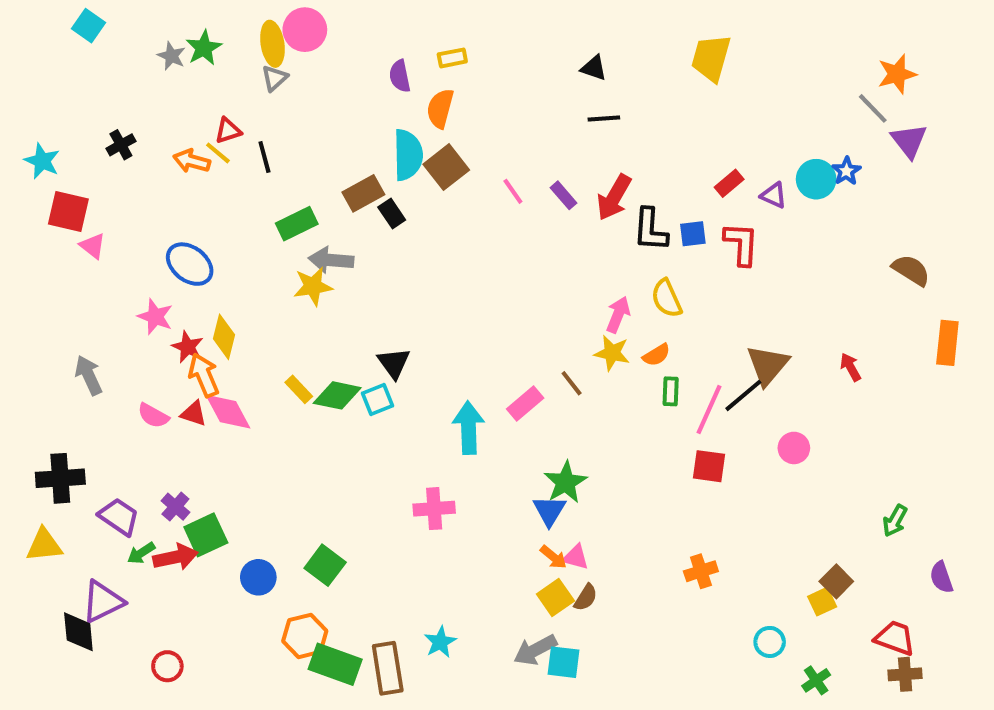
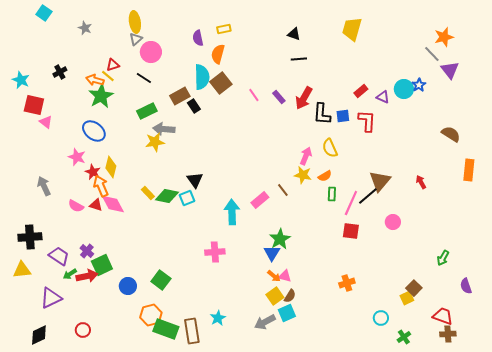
pink circle: (305, 30) -> (151, 52), moved
green star: (204, 48) -> (101, 96), moved, size x1.4
black line: (264, 157) -> (144, 78), moved, turned -42
black diamond: (78, 632) -> (39, 335), moved, turned 70
cyan square: (563, 662) -> (287, 313), moved, turned -30

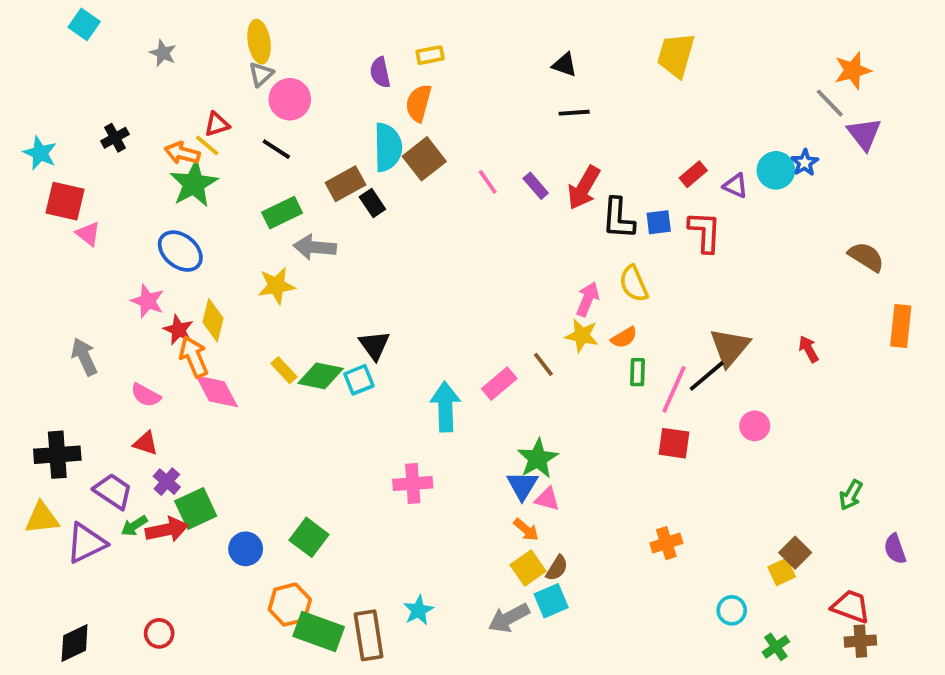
yellow star: (155, 142) -> (276, 286), moved
red triangle: (96, 205) -> (146, 443), moved
pink triangle: (285, 276) -> (547, 499), moved
purple triangle: (51, 298) -> (86, 543), moved

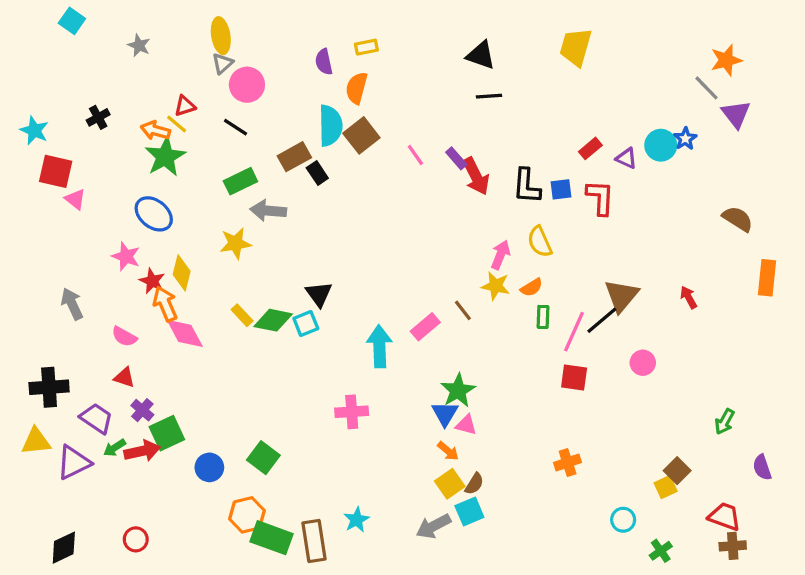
black triangle: (565, 65) -> (481, 55), size x1.4
red arrow: (584, 188) -> (476, 176), moved, turned -57

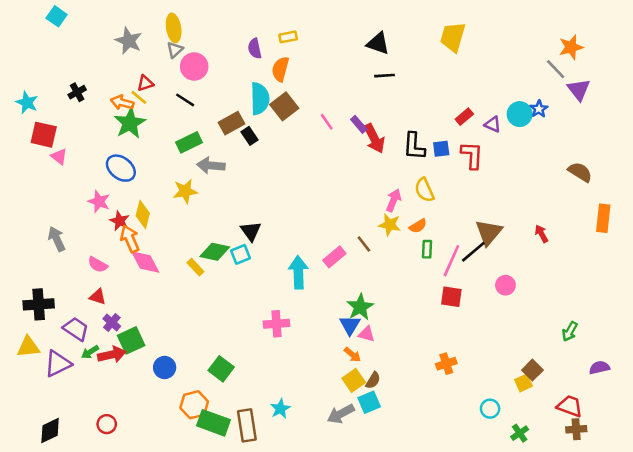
gray star: (139, 45) -> (129, 41), moved, size x1.5
yellow rectangle: (242, 315) -> (195, 267), moved
green square: (263, 458) -> (221, 369), moved
purple semicircle: (762, 467) -> (599, 367), turned 96

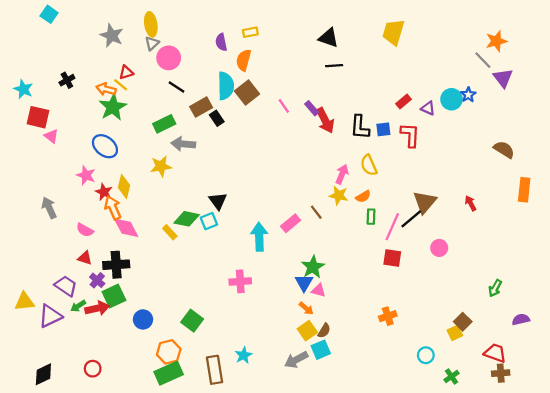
black line: (185, 100) -> (177, 87), moved
black cross: (39, 304) -> (116, 265), moved
green rectangle: (213, 423) -> (169, 373), moved, turned -44

